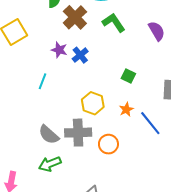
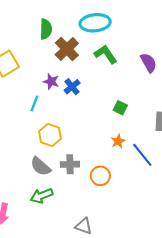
cyan line: (42, 81) -> (34, 103), moved
yellow hexagon: (93, 103) -> (50, 135), moved
gray cross: (78, 133) -> (70, 164), size x0.7

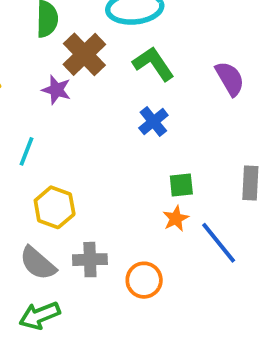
purple star: (51, 81) -> (56, 90), moved
blue cross: (72, 87) -> (153, 122), moved
green square: (120, 108) -> (181, 185), moved, turned -32

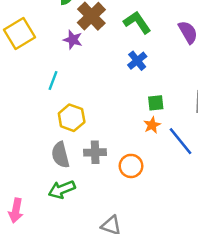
gray semicircle: (38, 263) -> (60, 155), turned 35

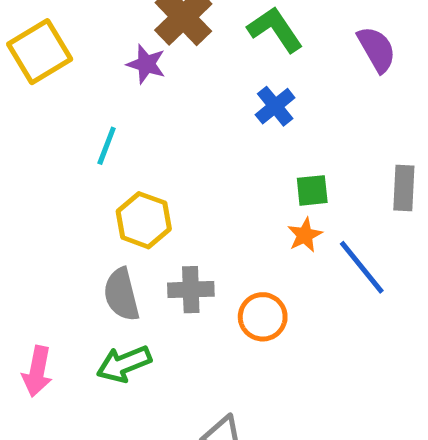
pink arrow: (16, 211) -> (37, 371), moved

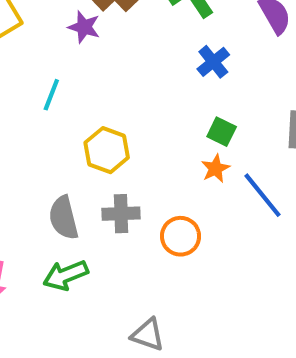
blue cross: (275, 106) -> (213, 62), moved
green square: (312, 190) -> (222, 132), turned 32
yellow hexagon: (144, 220) -> (107, 150), moved

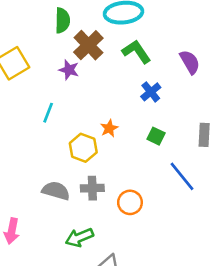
orange star: (215, 169) -> (109, 128), moved
gray semicircle: (64, 218) -> (56, 191), turned 120
green arrow: (66, 275) -> (79, 237), moved

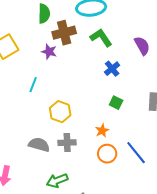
brown cross: (88, 45) -> (64, 33), turned 30
orange star: (109, 128) -> (102, 131), moved
blue line: (182, 176) -> (136, 153), moved
orange circle: (130, 202) -> (107, 154), moved

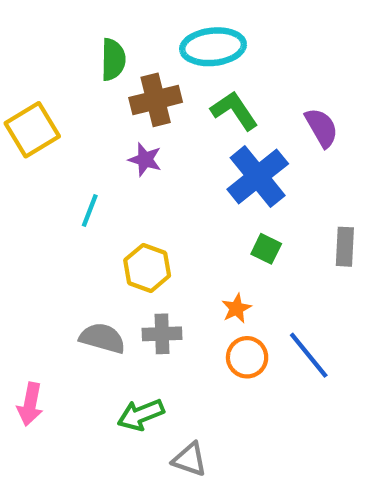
purple star: (49, 52) -> (145, 160), moved
blue cross: (112, 69) -> (258, 177), size x1.8

